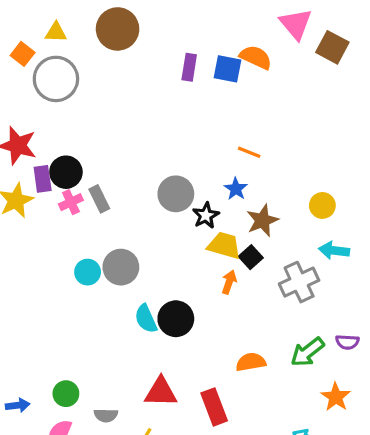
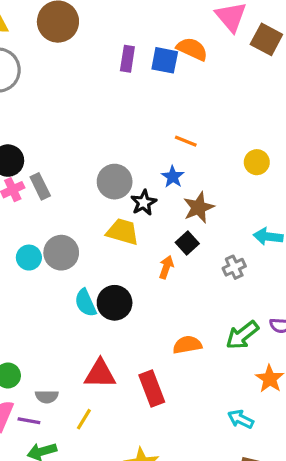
yellow circle: (322, 205) -> (257, 162), moved
yellow trapezoid: (224, 245) -> (123, 232), moved
gray cross: (299, 282) -> (234, 267), size x0.6

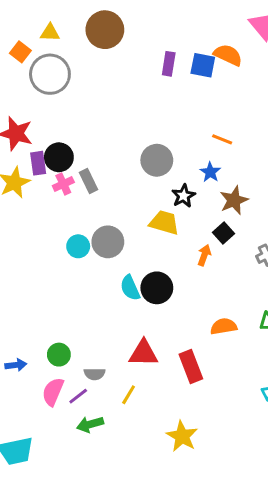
gray circle: (115, 182) -> (157, 160), moved
purple line: (29, 421) -> (78, 396), turned -48

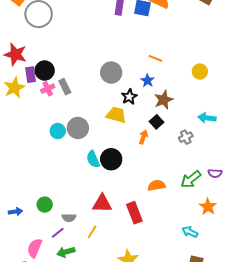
pink semicircle: (53, 392) -> (35, 248), moved

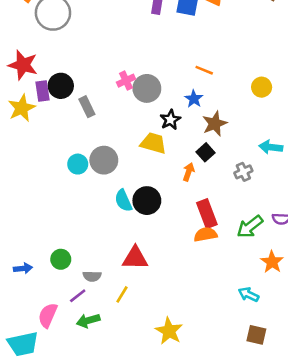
pink cross: (48, 89) -> (126, 81), moved
red rectangle: (134, 213) -> (207, 214), moved

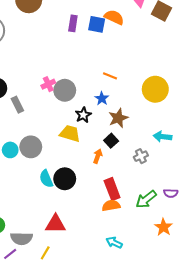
yellow circle: (262, 87) -> (155, 89), size x1.6
gray semicircle: (92, 276) -> (21, 238), size x1.5
cyan arrow: (249, 294) -> (114, 243), moved

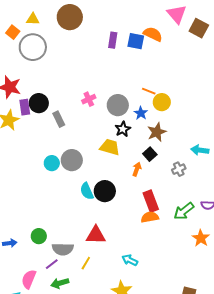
yellow circle: (155, 89) -> (162, 102), moved, size x0.7
gray circle: (65, 90) -> (118, 105), moved
cyan arrow: (114, 243) -> (130, 260), moved

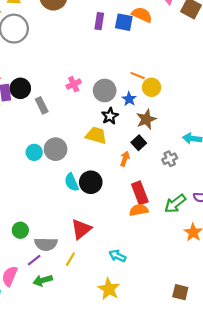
red triangle: (96, 235) -> (81, 229), turned -40

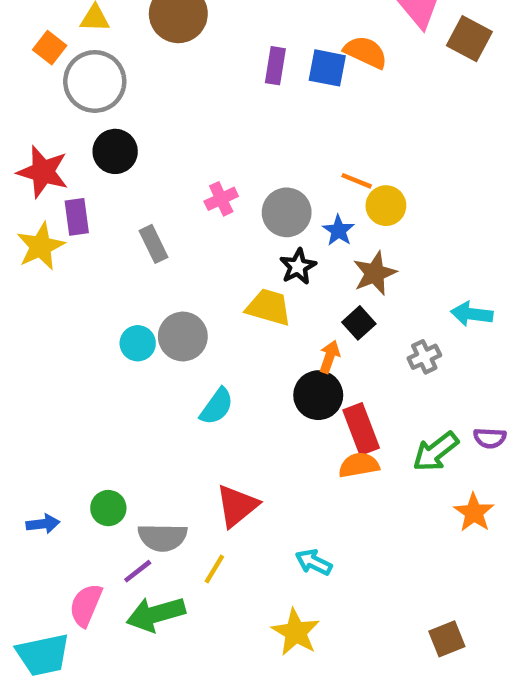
black circle: (20, 88) -> (115, 151), moved
cyan semicircle: (72, 182) -> (217, 406), turned -120
black circle: (91, 182) -> (318, 395), moved
green arrow: (43, 280) -> (156, 614), size x1.4
brown square: (180, 292) -> (447, 639), turned -35

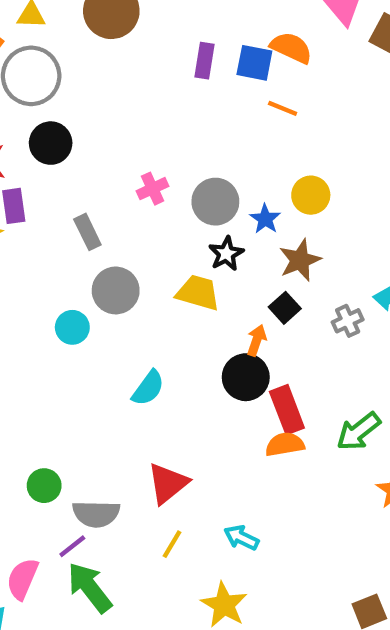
orange line: (357, 181) -> (283, 108), moved
gray circle: (183, 337) -> (116, 290), moved
gray cross: (424, 357) -> (348, 321), moved
yellow line: (214, 569) -> (172, 544), moved
green arrow: (156, 614) -> (90, 587), turned 68

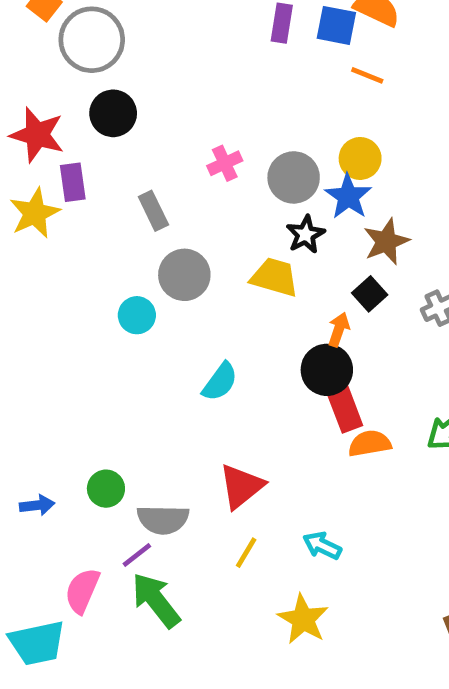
yellow circle: (311, 195) -> (360, 158), moved
blue star: (265, 219) -> (348, 196), size x1.4
red rectangle: (287, 410) -> (343, 405), moved

